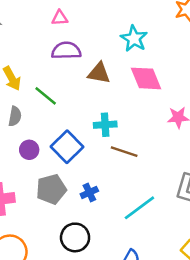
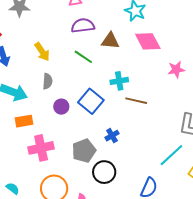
green line: (46, 96) -> (83, 57), moved
gray pentagon: (51, 189) -> (84, 151), moved
cyan line: (139, 208) -> (171, 155), moved

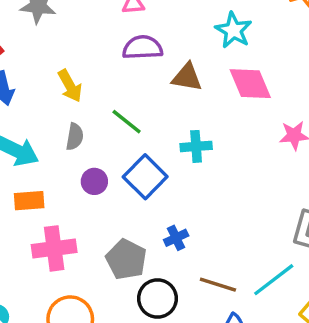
green line: (83, 57) -> (127, 122), moved
brown line: (136, 101) -> (218, 285), moved
gray pentagon: (84, 151) -> (126, 259), turned -30

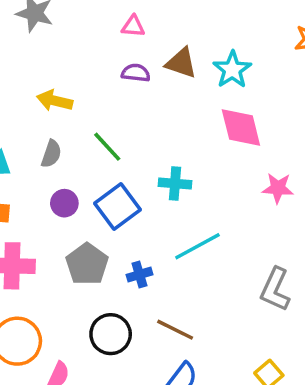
purple semicircle: (143, 48) -> (136, 73), size x0.7
brown triangle: (187, 77) -> (181, 63), moved
yellow arrow: (70, 86) -> (55, 101), turned 124
gray pentagon: (126, 259) -> (87, 264), moved
cyan line: (274, 280) -> (197, 246), moved

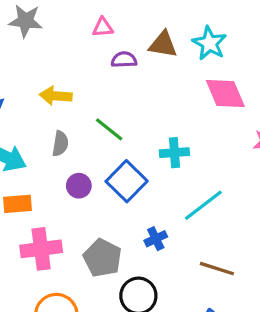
pink triangle: (133, 26) -> (103, 27), moved
gray pentagon: (87, 264) -> (102, 258), moved
brown line: (175, 330) -> (217, 269), moved

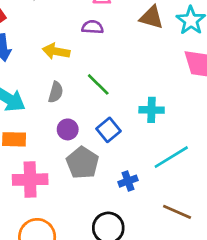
purple semicircle: (124, 60) -> (93, 27), moved
blue square: (127, 181) -> (108, 130), size x0.7
gray pentagon: (102, 258) -> (83, 163), moved

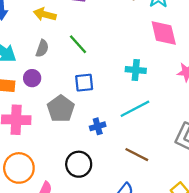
cyan cross: (152, 110) -> (136, 70), moved
purple circle: (68, 129) -> (32, 78), moved
blue square: (108, 130) -> (84, 83), turned 30

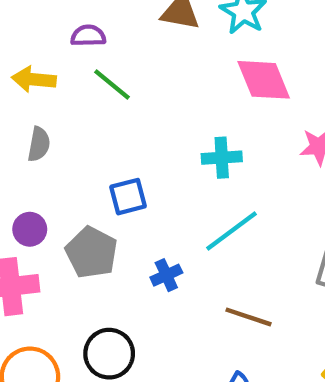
green line: (78, 44) -> (112, 84), moved
purple circle: (32, 78) -> (30, 229), moved
black circle: (79, 164) -> (109, 354), moved

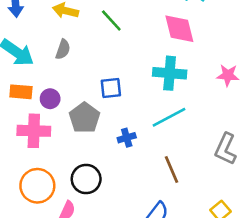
pink diamond: (264, 80) -> (179, 29), moved
cyan cross: (222, 158) -> (170, 73), size x1.4
brown line: (248, 317) -> (171, 169), turned 40

